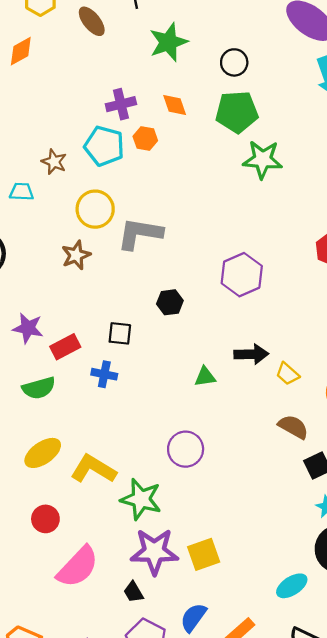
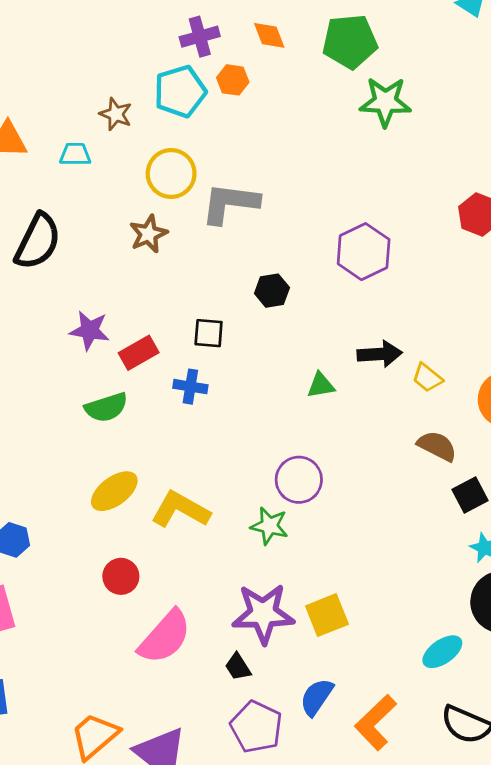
cyan pentagon: (104, 146) -> (180, 91), turned -30
green star: (141, 499) -> (269, 526), moved, size x0.7

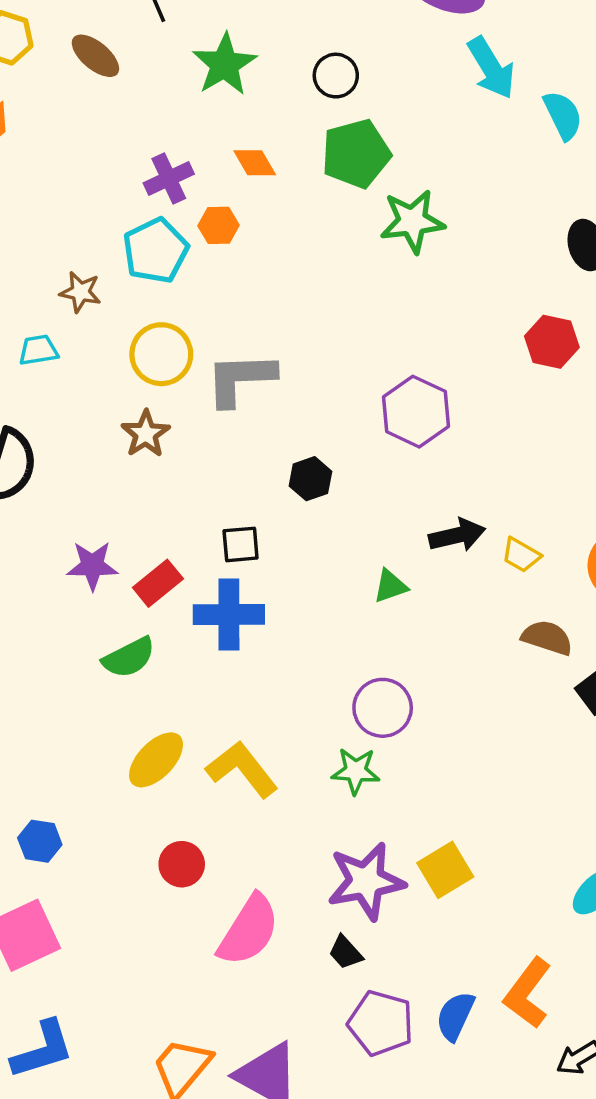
blue cross: (190, 387) -> (229, 615), size x1.6
yellow L-shape: (180, 510) -> (242, 769), turned 32
blue semicircle: (317, 697) -> (455, 1016), moved

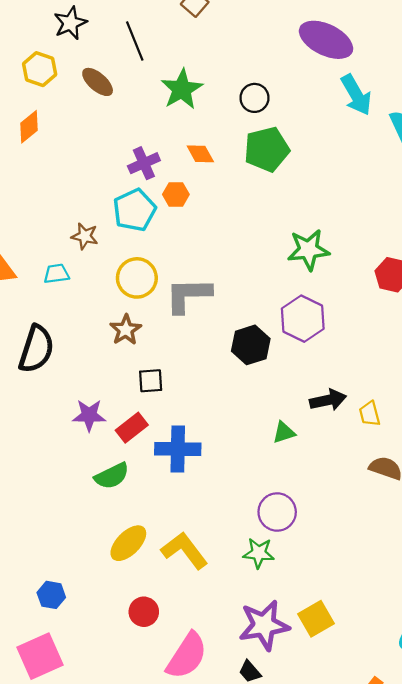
green star: (412, 221) -> (308, 250), moved
black hexagon: (310, 479) -> (251, 345), moved, size x1.4
black square: (241, 544) -> (151, 381), moved
yellow trapezoid: (521, 555) -> (370, 414), turned 44

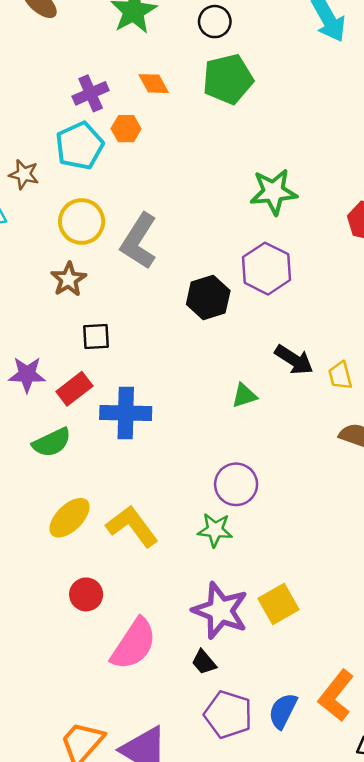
gray L-shape: (188, 295) -> (139, 241), turned -57
black arrow: (328, 400) -> (294, 360), turned 44
purple star: (264, 625) -> (220, 611), turned 30

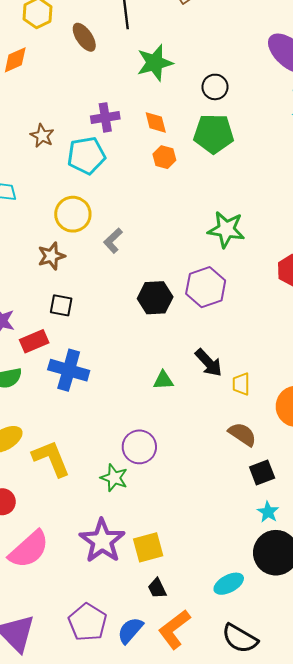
orange hexagon: (126, 129) -> (164, 157), moved
brown star: (24, 174) -> (42, 136), moved
gray L-shape: (139, 241) -> (113, 241), size x0.6
black trapezoid: (204, 662) -> (157, 588), moved

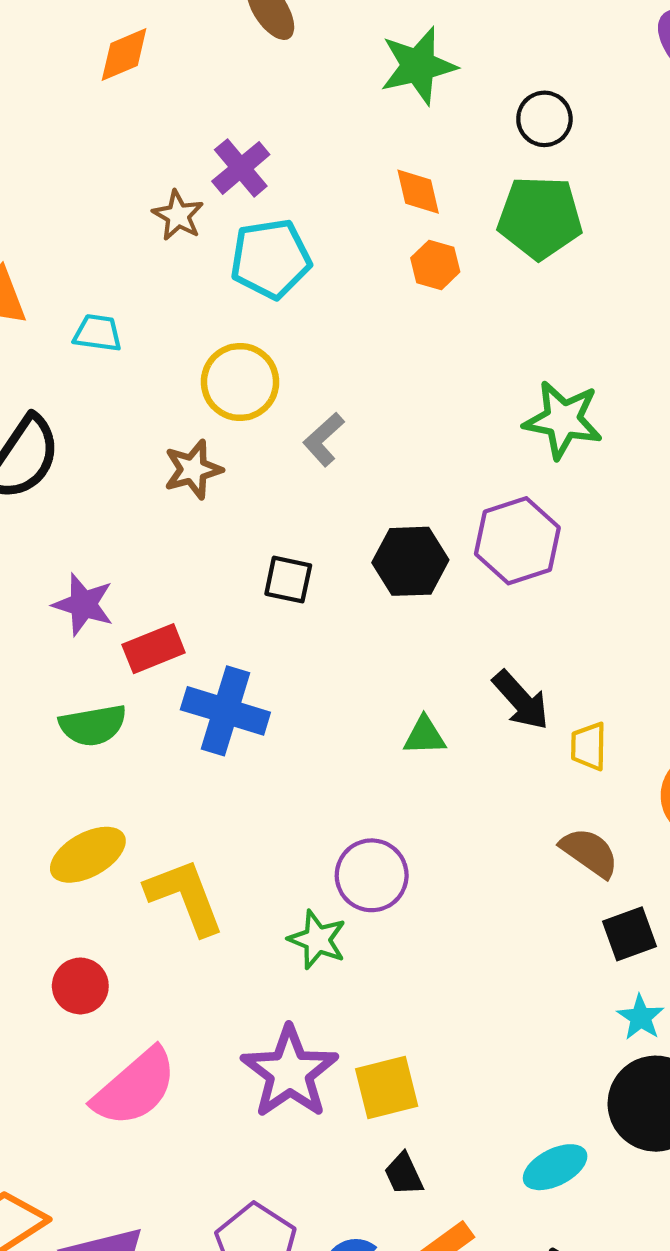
purple cross: (105, 117) -> (241, 168), moved, turned -32
black square: (61, 305) -> (288, 580), moved

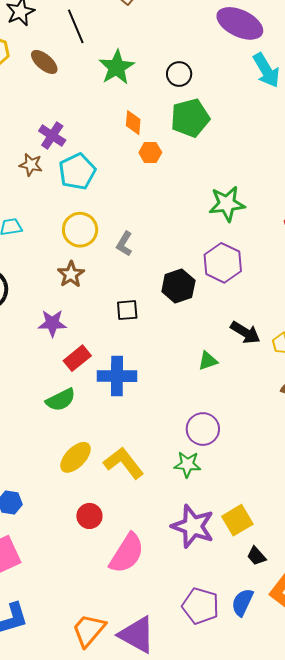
orange diamond: (418, 192) -> (133, 123), turned 35
purple star: (83, 604) -> (52, 323), moved

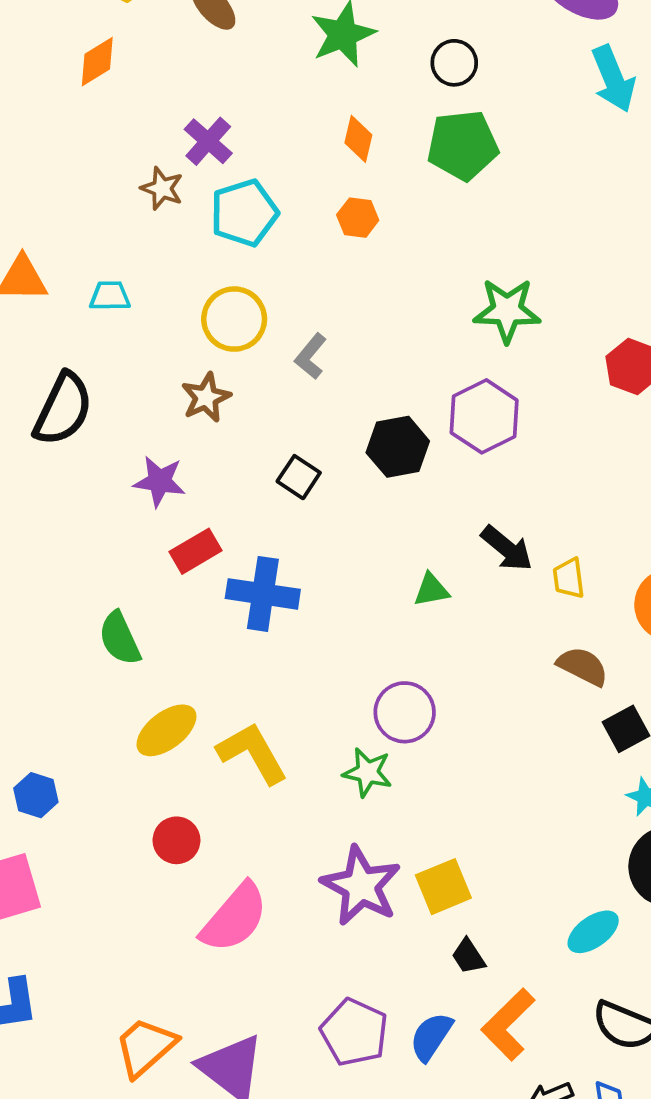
orange hexagon: (150, 153) -> (358, 218), moved
black square: (127, 310) -> (299, 477), turned 30
green semicircle: (61, 400) -> (120, 638), moved, turned 84

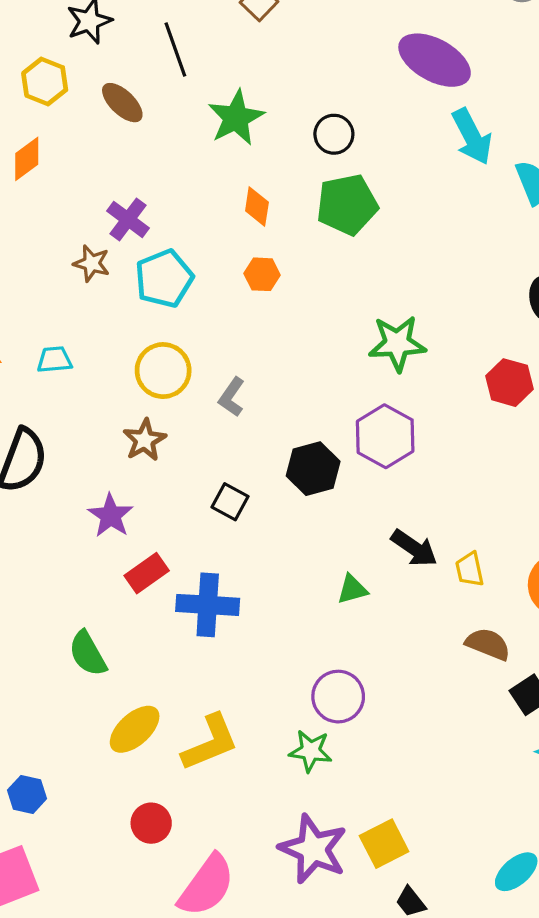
purple star: (159, 481) -> (111, 516), turned 30
yellow L-shape: (252, 753) -> (210, 743), turned 102

